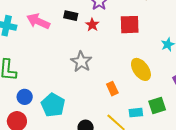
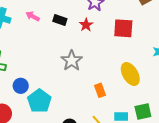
black rectangle: (71, 16) -> (60, 20), moved
pink arrow: (38, 21) -> (33, 16), size x0.6
blue circle: (25, 97) -> (21, 86), moved

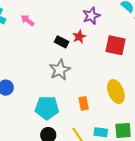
black rectangle: (60, 20) -> (62, 42), moved
cyan pentagon: (39, 101) -> (47, 108), moved, turned 30

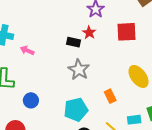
pink arrow: (28, 20) -> (27, 50), moved

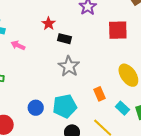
red star: (89, 33) -> (49, 24), moved
blue circle: (31, 100) -> (36, 108), moved
cyan rectangle: (134, 120) -> (122, 108), moved, turned 48

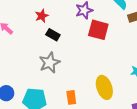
red square: (118, 30) -> (98, 30), moved

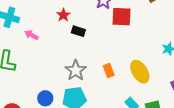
gray star: (50, 63) -> (76, 70), moved
orange rectangle: (71, 97) -> (109, 70), moved

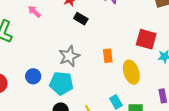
red square: (122, 17) -> (146, 39), moved
orange rectangle: (109, 70) -> (108, 56), moved

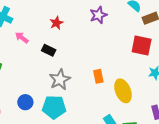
black rectangle: (81, 19) -> (49, 50), moved
red square: (146, 39) -> (142, 45), moved

